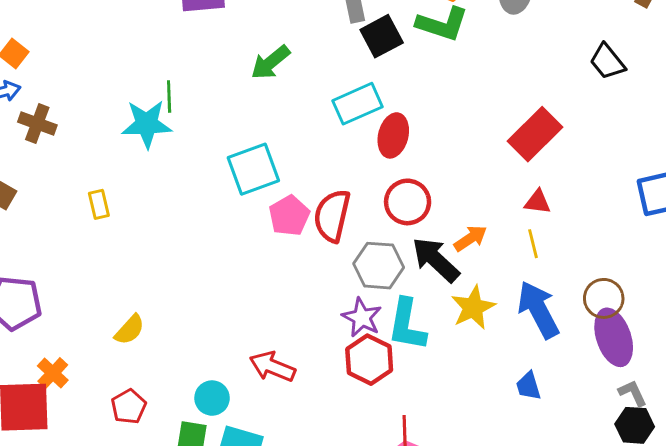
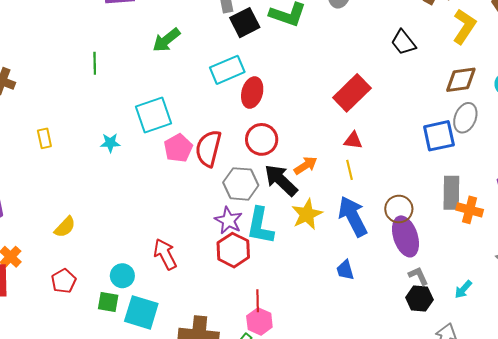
cyan star: (147, 124) -> (110, 143), moved, size x0.6
red arrow: (272, 367) -> (165, 254), turned 40

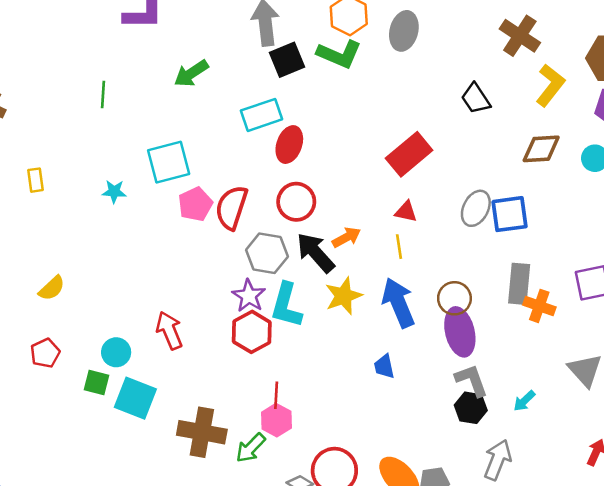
gray ellipse: (465, 118) -> (476, 208), moved
gray L-shape: (418, 276) -> (472, 380), size x1.4

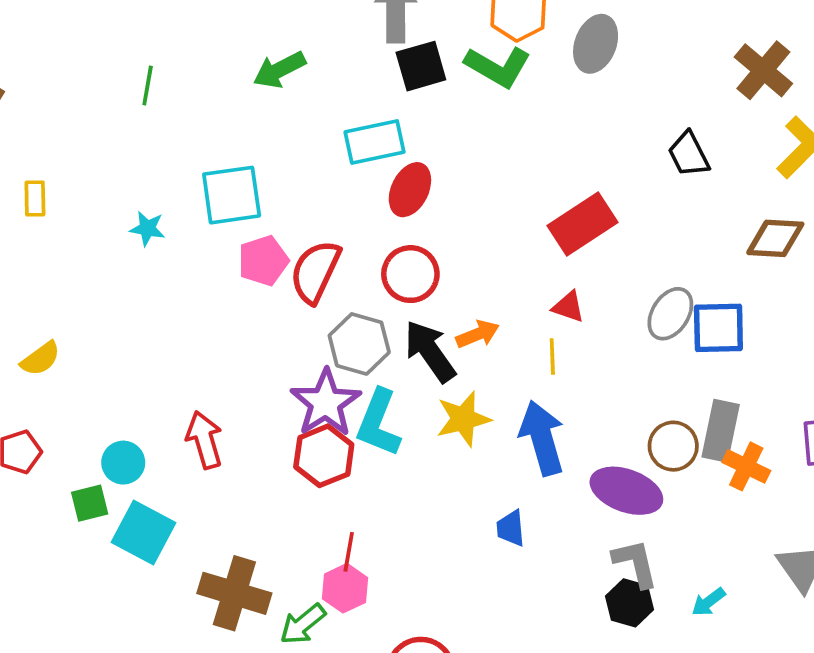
purple star: (249, 296) -> (326, 403), size x1.4
brown circle: (454, 298) -> (673, 446), moved
purple ellipse: (460, 332) -> (626, 491), turned -63
green square: (97, 382) -> (90, 503), turned -35

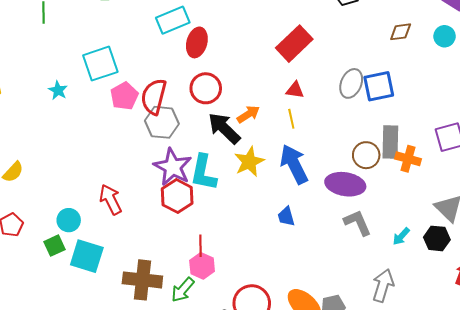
cyan star: (147, 229) -> (58, 90), turned 30
brown diamond: (775, 238) -> (401, 32), size x0.7
gray hexagon: (359, 344) -> (162, 122), moved
black hexagon: (629, 603) -> (437, 238), moved

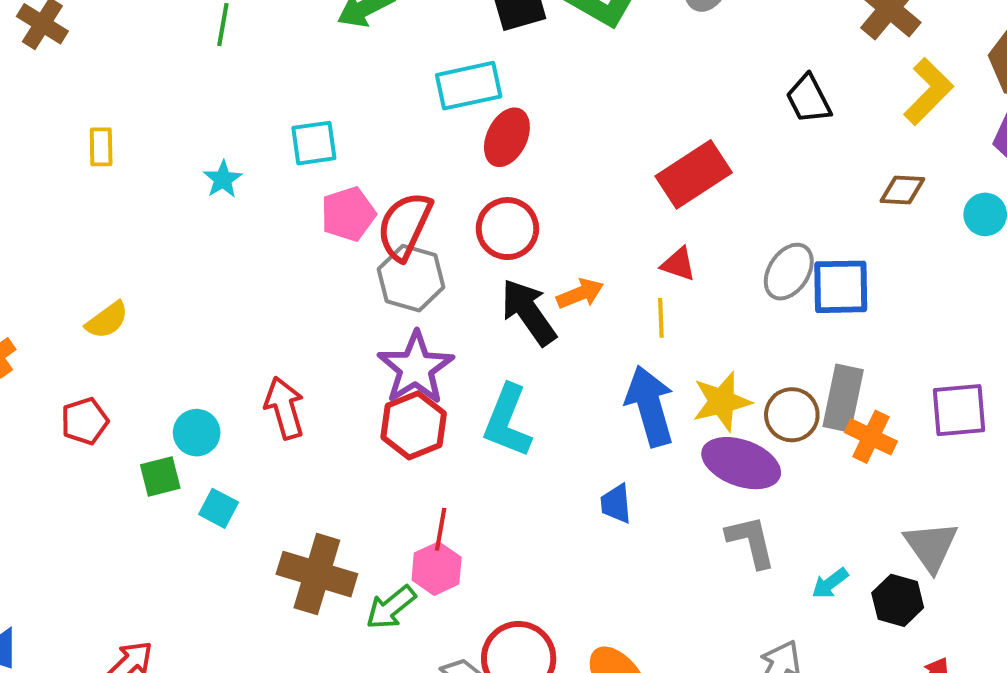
cyan square: (100, 64) -> (314, 143), size x0.7
yellow star: (249, 162) -> (722, 402), moved
cyan L-shape: (204, 173) -> (507, 421), moved
cyan square: (87, 256) -> (219, 508), size x0.6

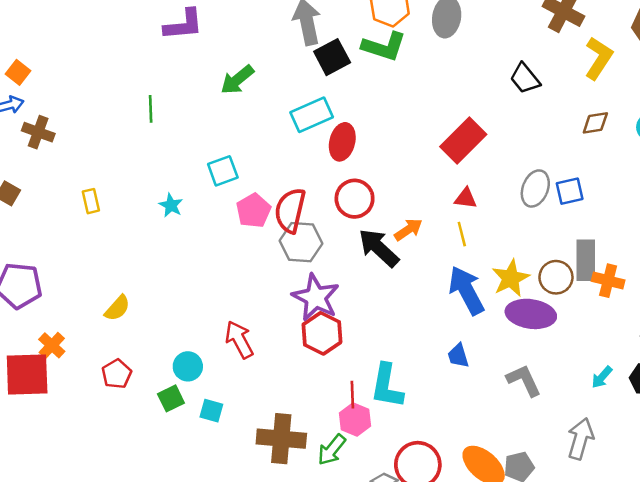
blue square: (841, 287) -> (570, 191), size x0.7
cyan L-shape: (507, 421) -> (387, 386), moved
gray L-shape: (751, 541) -> (524, 380), moved

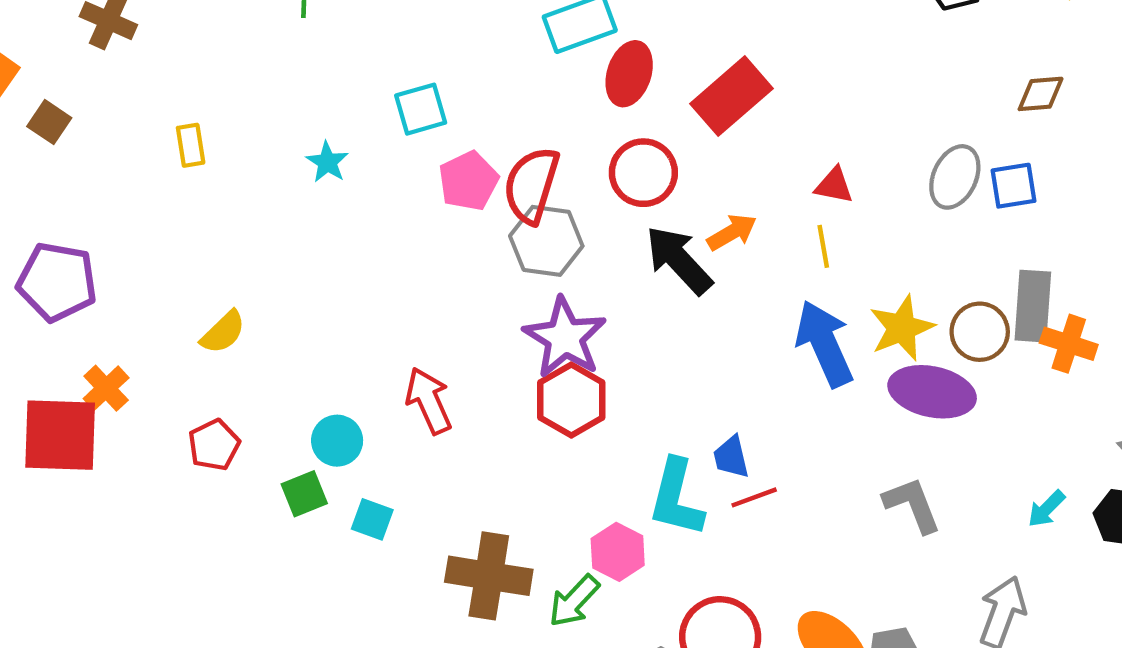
brown diamond: (595, 123) -> (1041, 94), moved
red rectangle: (463, 140) -> (731, 96), moved
blue trapezoid: (458, 356) -> (731, 457), moved
red line: (352, 395) -> (754, 497), moved, turned 68

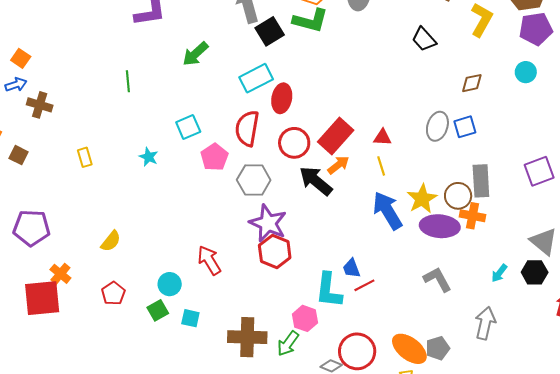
red rectangle: (731, 96) -> (336, 136), moved
red semicircle: (531, 185) -> (247, 128), moved
orange cross: (1069, 344) -> (472, 216), moved

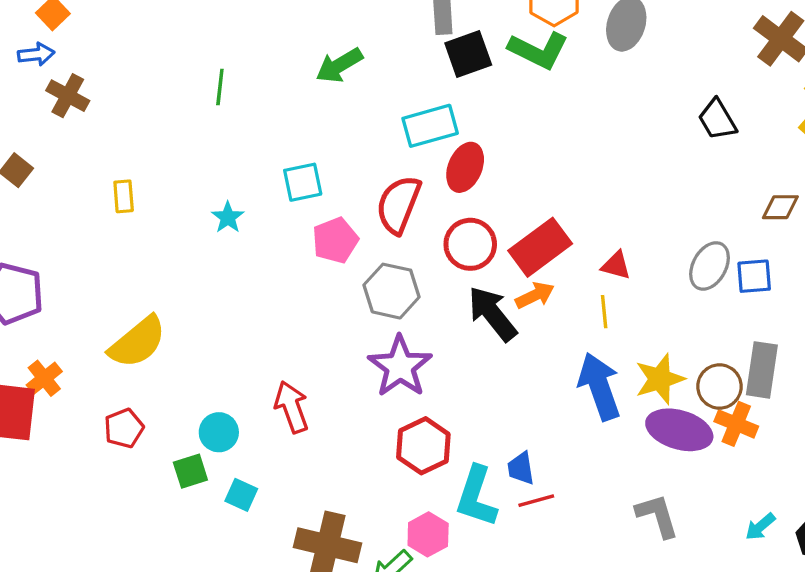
yellow semicircle: (111, 241) -> (138, 342), size x1.6
red hexagon: (275, 252) -> (423, 446), moved

